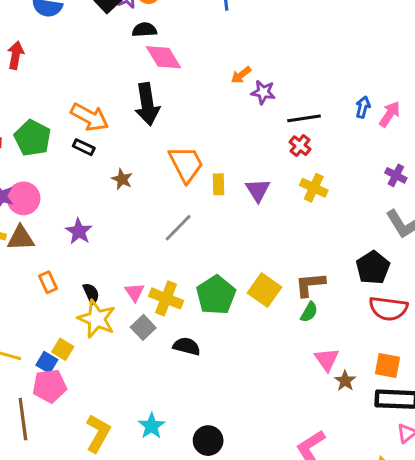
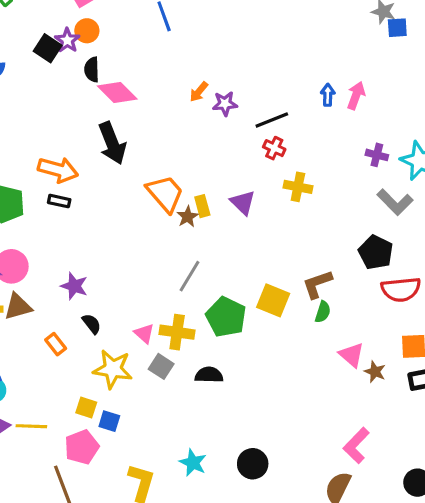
black semicircle: (144, 30) -> (92, 70), turned -75
brown star: (122, 179) -> (188, 217), moved, turned 30
gray line: (178, 228) -> (189, 276), moved
black semicircle: (91, 293) -> (92, 324), moved
blue square: (47, 362) -> (109, 421), moved

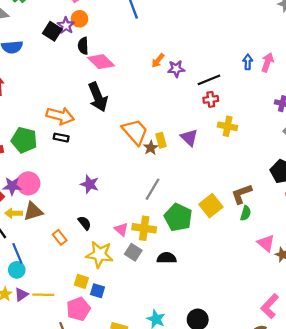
red cross: (274, 148) -> (211, 99), turned -32
purple star: (74, 286) -> (90, 184), moved
yellow square: (273, 300) -> (211, 206), turned 30

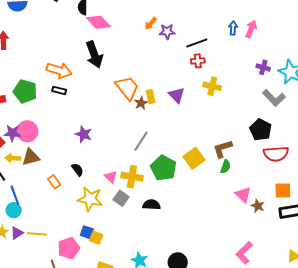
yellow square: (81, 281) -> (96, 238), moved

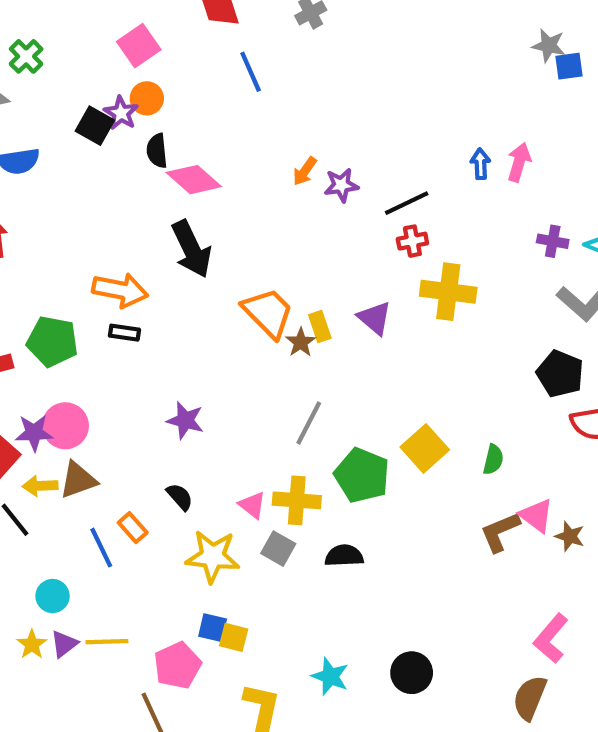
yellow cross: (212, 86) -> (448, 292), size x1.4
brown L-shape: (223, 149) -> (500, 532), moved
blue line: (15, 195) -> (101, 548), moved

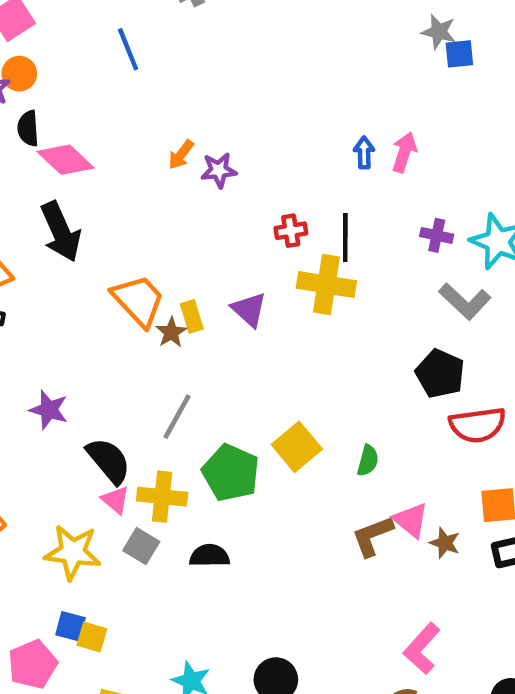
black line: (407, 203) -> (345, 238), moved, turned -66
black semicircle: (180, 497) -> (109, 461), moved, size x1.6

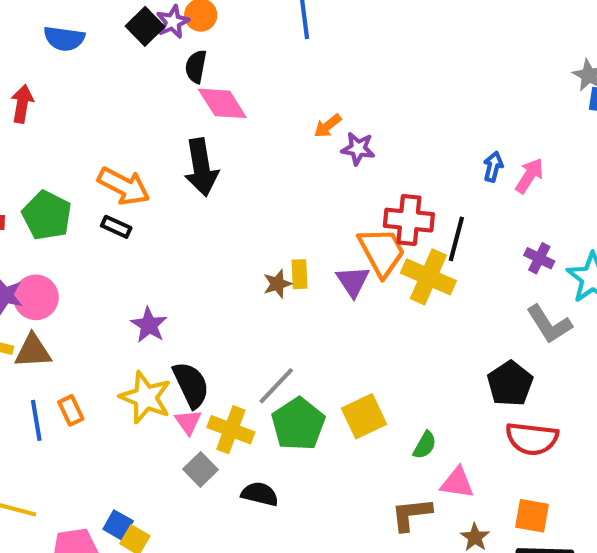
red cross: (291, 231) -> (409, 220), size x1.6
orange trapezoid: (138, 301) -> (382, 252), moved
gray line: (177, 417) -> (276, 386), moved
pink triangle: (411, 520) -> (457, 483), moved, turned -45
yellow star: (73, 552) -> (146, 397), moved

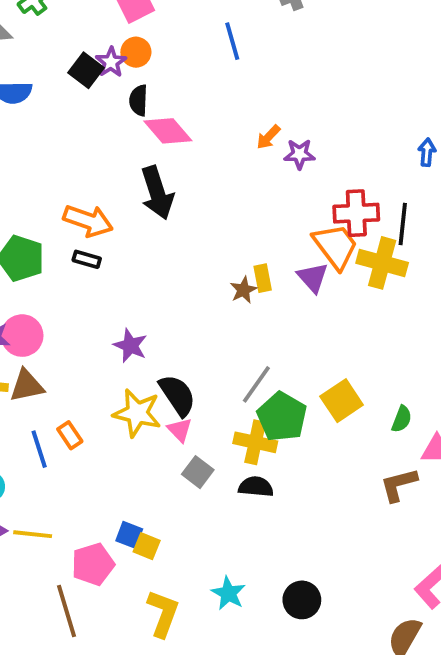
yellow cross: (231, 430) -> (255, 442), moved

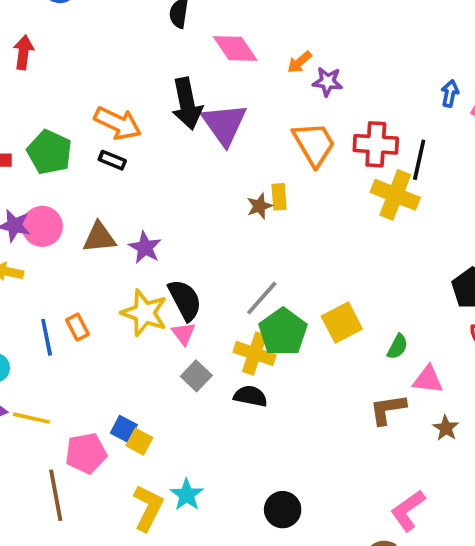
pink diamond: (168, 131) -> (235, 48), moved
orange trapezoid: (336, 246) -> (314, 144), moved
purple triangle: (313, 277) -> (224, 124), moved, size x1.5
brown triangle: (27, 386) -> (99, 237), moved
cyan star: (228, 593) -> (187, 495), moved

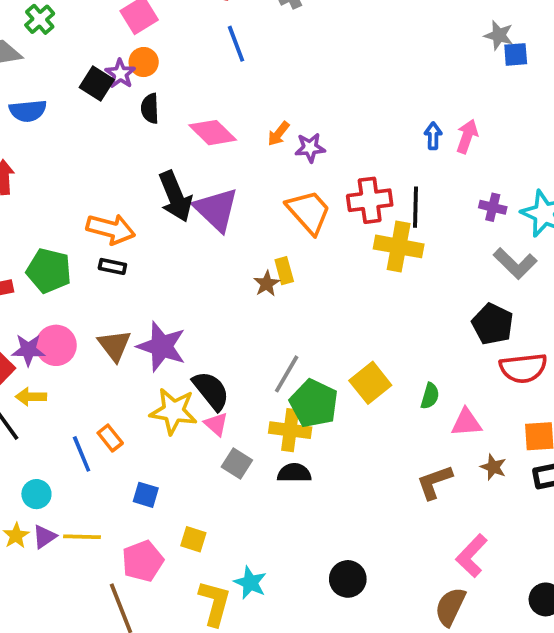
brown triangle: (99, 237) -> (114, 345), turned -51
purple star: (145, 247) -> (162, 346), size x1.5
brown L-shape: (388, 409) -> (434, 482), moved
blue square: (124, 429) -> (146, 495), moved

